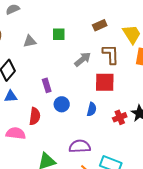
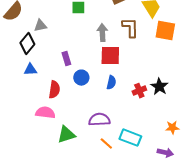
gray triangle: (30, 41) -> (40, 26), moved
gray arrow: (83, 59) -> (102, 33), turned -54
red square: (105, 82) -> (110, 56), moved
pink semicircle: (16, 133) -> (45, 113), moved

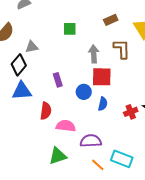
blue triangle: (30, 70) -> (22, 91), size x1.5
blue circle: (81, 78) -> (84, 92), moved
pink semicircle: (45, 113) -> (66, 126), moved

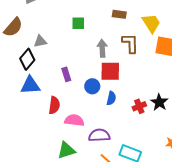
brown rectangle: (111, 20) -> (119, 14), turned 32

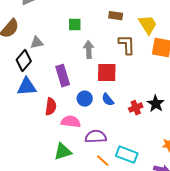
gray arrow: (102, 48) -> (89, 50), moved
purple rectangle: (66, 74) -> (63, 76), size x1.5
blue circle: (92, 86) -> (85, 99), moved
blue semicircle: (111, 98) -> (108, 100), turned 128

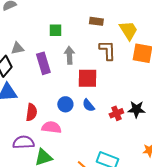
purple rectangle: (63, 76) -> (43, 63), moved
black star: (156, 104) -> (136, 109), turned -30
purple semicircle: (96, 137) -> (23, 142), moved

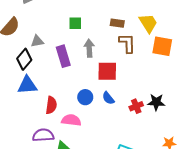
brown rectangle: (96, 21) -> (117, 23), moved

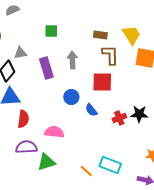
green square: (75, 23) -> (51, 31), moved
red square: (107, 71) -> (102, 82), moved
blue circle: (85, 97) -> (71, 97), moved
red semicircle: (51, 105) -> (23, 119), moved

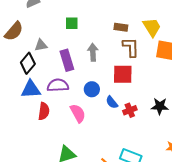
red cross: (119, 118) -> (130, 110), moved
pink semicircle: (54, 132) -> (78, 113), moved, turned 54
purple semicircle: (26, 147) -> (58, 85), moved

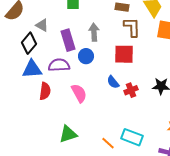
gray triangle: (41, 45) -> (42, 25), turned 40
blue circle: (92, 89) -> (86, 56), moved

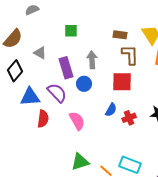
black diamond: (29, 43) -> (15, 71), moved
purple semicircle: (59, 65) -> (57, 93), turned 50
blue semicircle: (113, 82) -> (111, 110), turned -112
green triangle: (68, 134) -> (80, 162), moved

